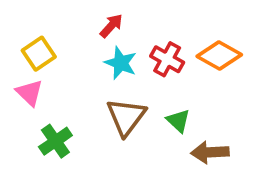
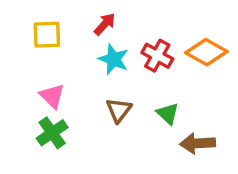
yellow square: (39, 54) -> (47, 35), moved, turned 32
pink triangle: (29, 93) -> (52, 96), moved
brown triangle: (126, 117) -> (119, 110), size x0.7

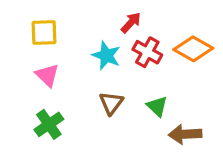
red arrow: (105, 24) -> (131, 23), moved
pink triangle: (52, 96) -> (47, 75), moved

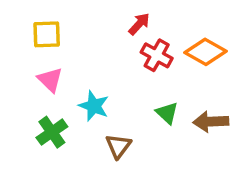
cyan star: (106, 55) -> (94, 106), moved
brown triangle: (111, 103) -> (118, 146), moved
brown arrow: (185, 134) -> (211, 122), moved

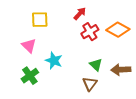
yellow square: (47, 34) -> (40, 20), moved
red cross: (157, 55) -> (90, 32), turned 30
brown triangle: (118, 146) -> (90, 84), moved

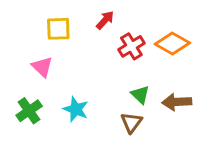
red arrow: (80, 14) -> (105, 20), moved
cyan star: (54, 61) -> (76, 109), moved
green cross: (30, 76) -> (29, 111), moved

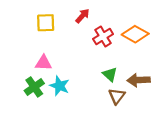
pink triangle: (42, 67) -> (43, 63), moved, turned -42
green cross: (29, 111) -> (34, 87), moved
brown triangle: (131, 122) -> (117, 96), moved

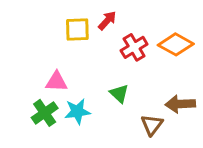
yellow square: (46, 23) -> (77, 29), moved
green triangle: (110, 74) -> (119, 94), moved
cyan star: (59, 86) -> (77, 111), turned -30

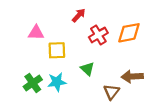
yellow square: (77, 29) -> (57, 50), moved
orange diamond: (176, 44) -> (129, 33), turned -40
pink triangle: (57, 82) -> (36, 33), moved

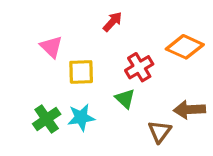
pink triangle: (36, 33) -> (51, 47), turned 42
orange diamond: (129, 33) -> (185, 47), turned 35
red cross: (98, 35) -> (139, 67), moved

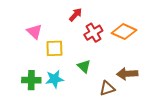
red cross: (139, 67) -> (93, 33), moved
green cross: (47, 119) -> (31, 80), turned 36
brown triangle: (160, 132) -> (107, 88), turned 35

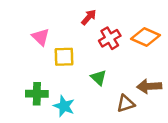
cyan star: (54, 79) -> (64, 106), moved, turned 30

